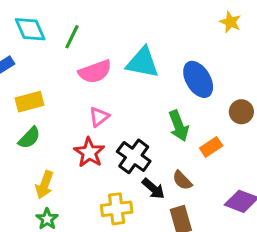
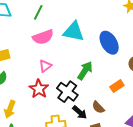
green line: (72, 37) -> (38, 12), moved
green arrow: (179, 126) -> (85, 71), moved, turned -126

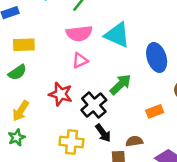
pink triangle: (45, 66) -> (80, 61), moved
red star: (39, 89) -> (61, 94), turned -30
brown semicircle: (98, 107) -> (134, 141), moved, turned 112

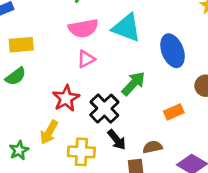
red star: (61, 94) -> (66, 98), turned 30
yellow arrow: (21, 111) -> (49, 132), moved

